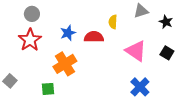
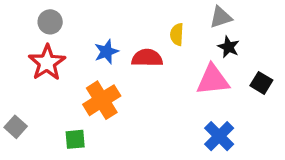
black star: (166, 22) -> (229, 47), moved
pink triangle: (136, 51) -> (213, 80), turned -40

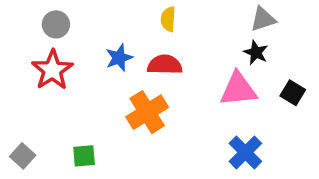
gray triangle: (221, 17) -> (263, 19), moved
yellow semicircle: (177, 34) -> (168, 19), moved
orange cross: (102, 100) -> (147, 112), moved
gray square: (16, 127) -> (23, 156), moved

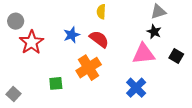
gray circle: (56, 24) -> (16, 21), moved
red semicircle: (165, 65) -> (99, 39), turned 36
blue cross: (245, 152) -> (136, 88), moved
green square: (84, 156) -> (56, 83), moved

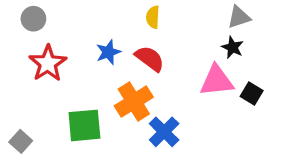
gray circle: (16, 21) -> (33, 19), moved
black square: (176, 56) -> (252, 94), moved
green square: (56, 83) -> (84, 125), size x1.6
blue cross: (136, 88) -> (164, 132), moved

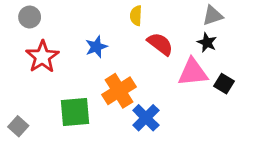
red semicircle: (150, 59) -> (160, 44), moved

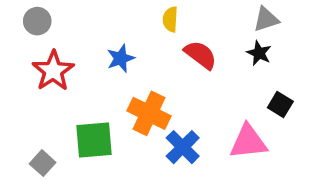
pink triangle: (193, 72) -> (248, 142), moved
orange cross: (119, 91) -> (149, 113), turned -32
gray square: (18, 126) -> (43, 163), moved

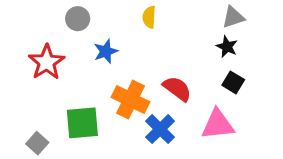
gray circle: (37, 21) -> (78, 19), moved
red semicircle: (200, 55) -> (177, 89), moved
black square: (280, 105) -> (233, 82), moved

